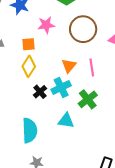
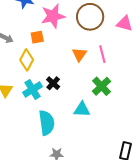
pink star: (46, 25) -> (53, 16), size x1.4
yellow diamond: (29, 66) -> (27, 60), moved
cyan cross: (61, 87) -> (32, 90), moved

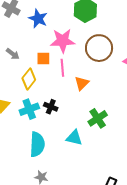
pink line: (102, 54) -> (62, 68), moved
black cross: (53, 83) -> (51, 107), turned -32

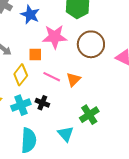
pink line: (62, 68) -> (52, 77), moved, turned -60
cyan triangle: (74, 138) -> (66, 134), turned 36

